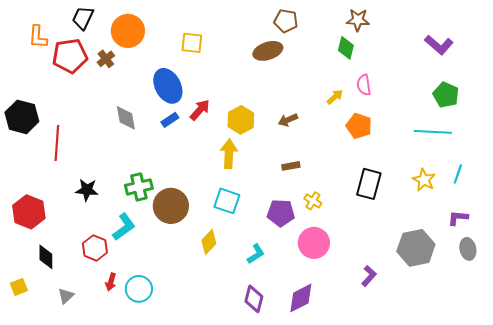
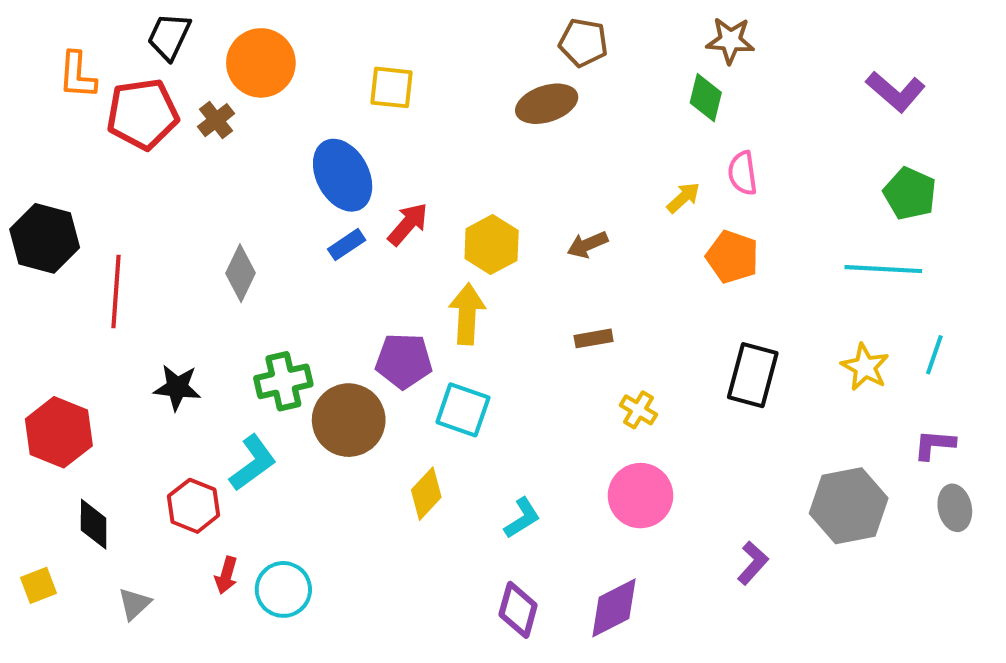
gray diamond: (126, 118) -> (241, 273), moved, turned 36
purple pentagon: (281, 213) -> (404, 361), moved

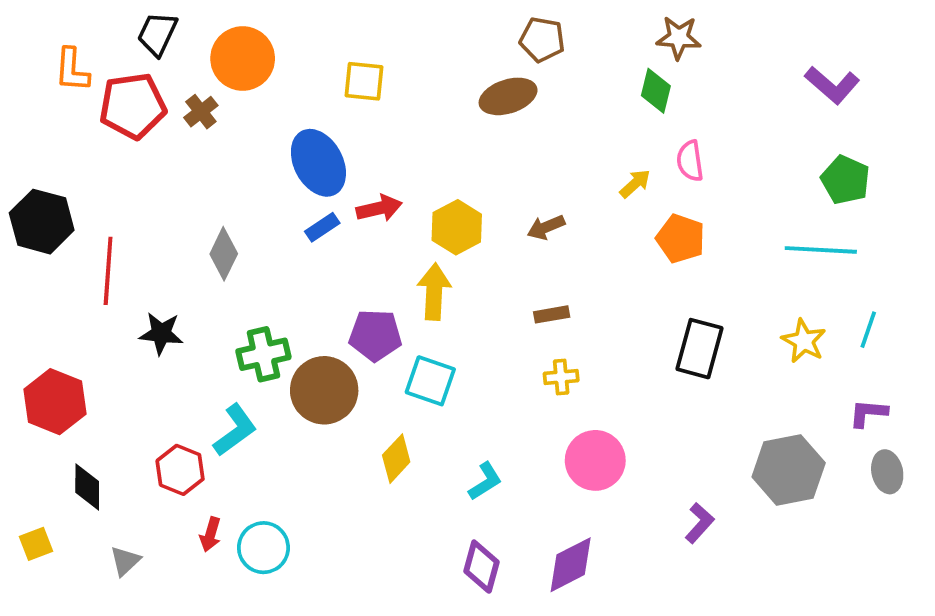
red arrow: (408, 224) -> (379, 208), turned 36
black star: (177, 387) -> (161, 333), moved
yellow cross: (638, 410) -> (561, 377), moved, turned -36

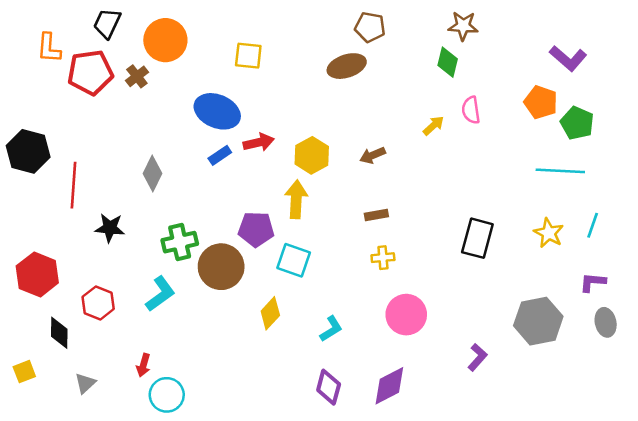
blue ellipse: (318, 163) -> (217, 111), turned -39
orange pentagon: (681, 239) -> (541, 102), moved
red hexagon: (180, 470) -> (98, 303), moved
cyan circle: (263, 548) -> (167, 395), moved

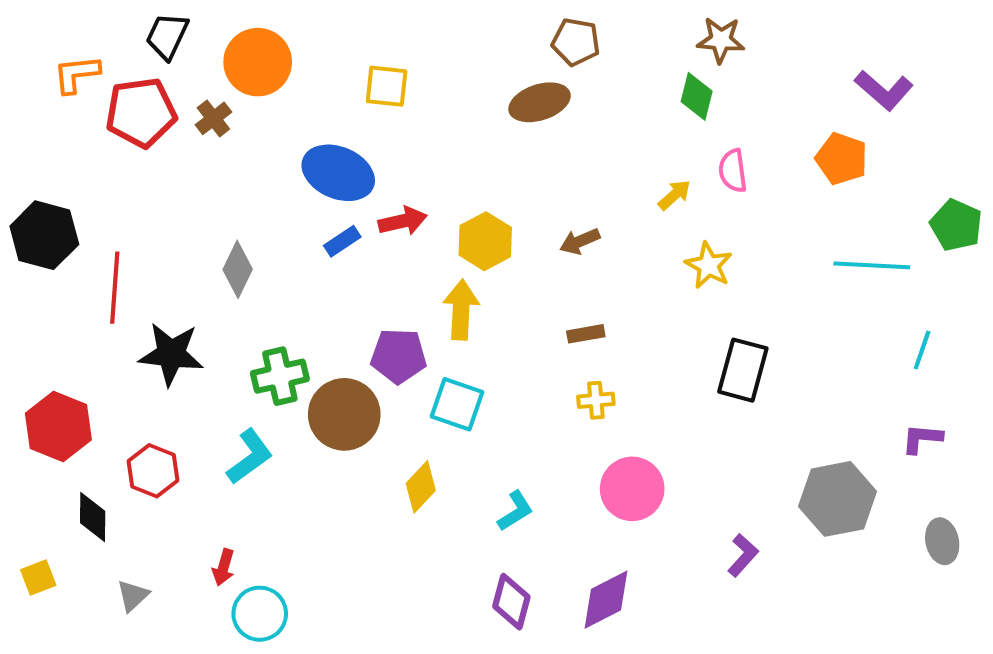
orange L-shape: (49, 48) -> (77, 74), turned 80
green pentagon: (577, 123) -> (956, 225), moved
black star: (110, 228) -> (171, 354), size x1.4
yellow star: (549, 233) -> (709, 265), moved
gray ellipse: (606, 322) -> (942, 541), moved

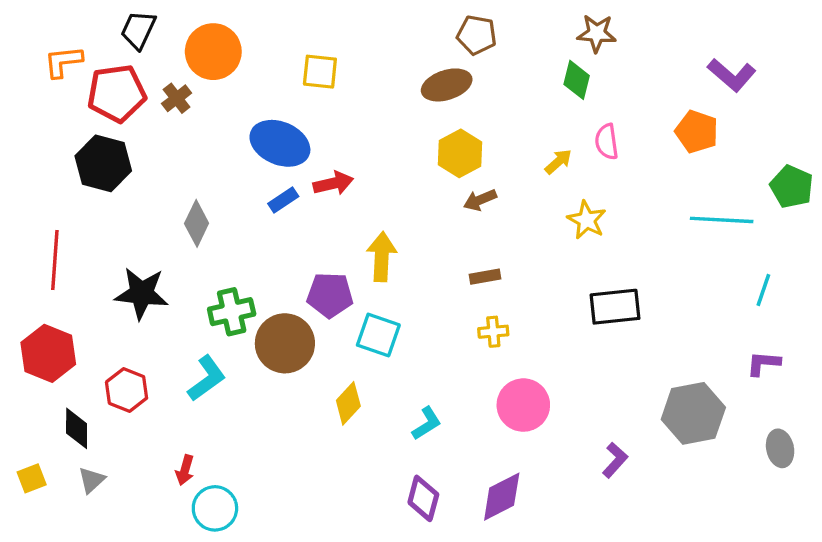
black hexagon: (44, 235) -> (103, 163), moved
yellow hexagon: (485, 241) -> (460, 153), moved
red line: (115, 288) -> (55, 260), moved
black rectangle: (743, 370) -> (615, 307), turned 69
gray triangle: (133, 596) -> (92, 480), moved

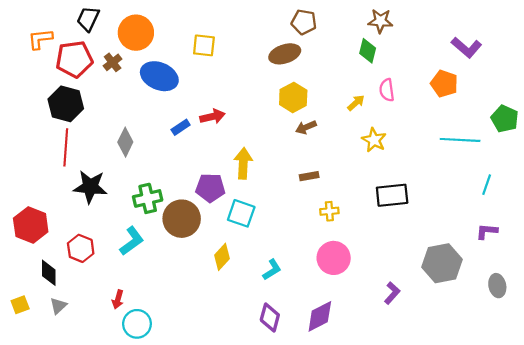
blue ellipse: (280, 143) -> (159, 76), moved
red line: (55, 260) -> (66, 147), moved
yellow cross: (493, 332) -> (329, 211), moved

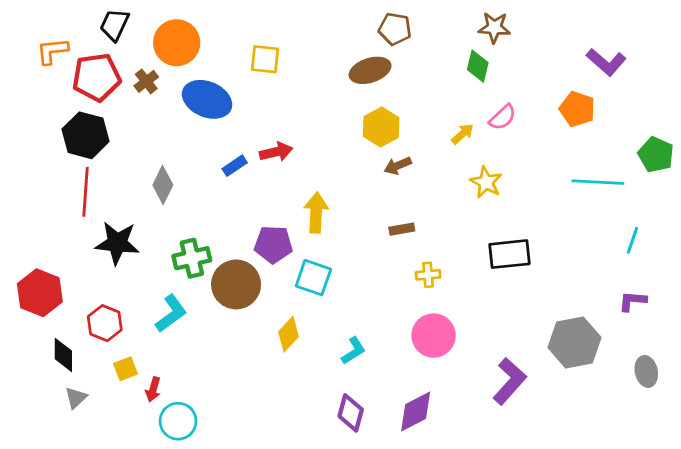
pink semicircle: (387, 90) -> (503, 117), turned -125
purple L-shape: (392, 293) -> (510, 381), size x1.6
yellow square: (20, 305) -> (126, 369), moved

